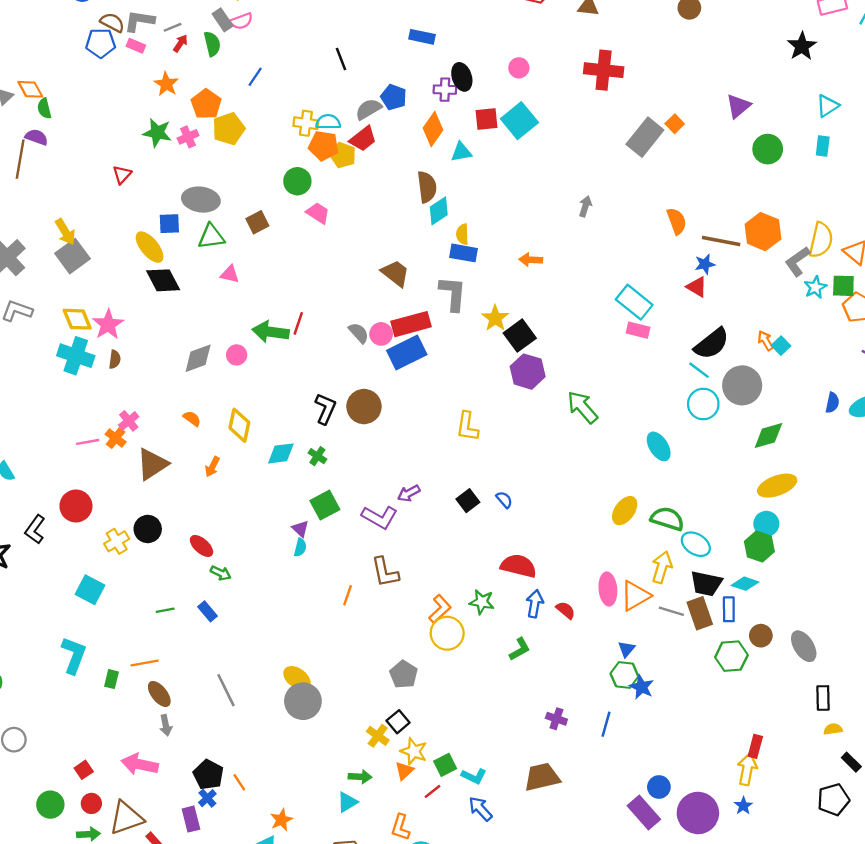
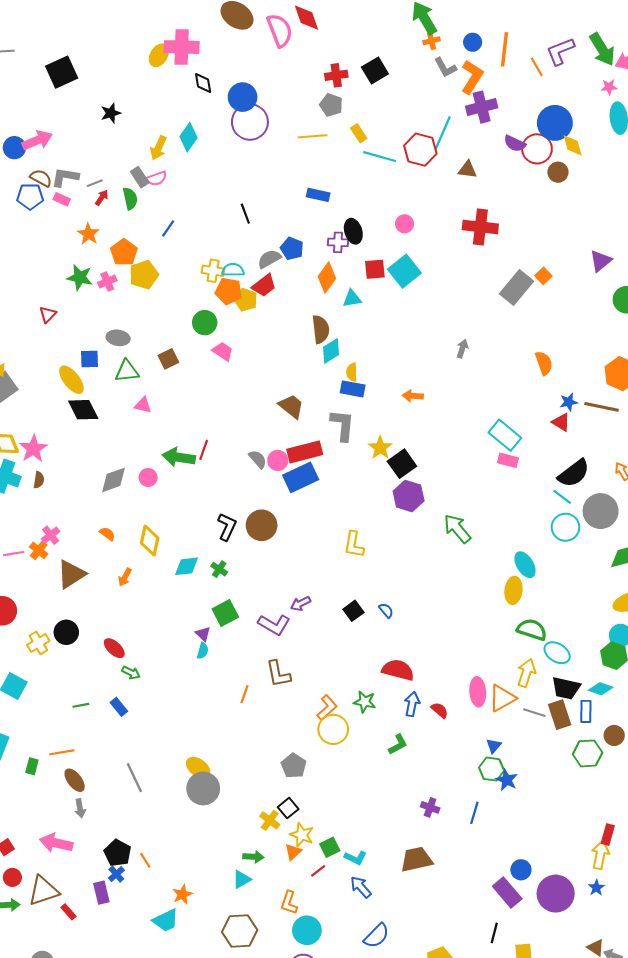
gray ellipse: (201, 200) -> (118, 338), size x0.7
brown line: (721, 241) -> (601, 407), moved
yellow ellipse: (625, 511) -> (513, 590), moved, turned -30

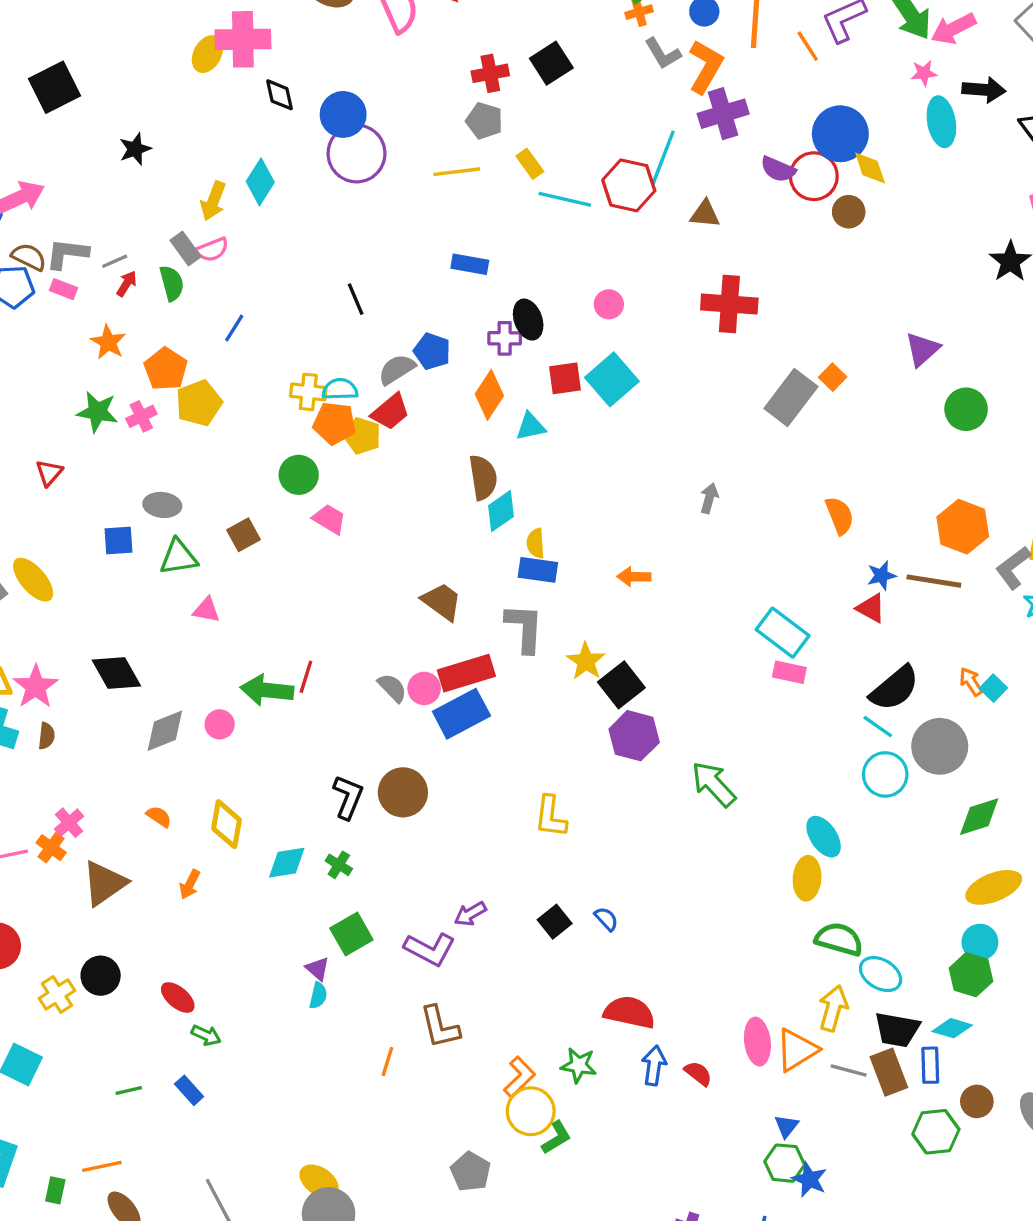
yellow ellipse: (71, 380) -> (33, 580), moved
black diamond: (83, 410) -> (116, 673), moved
green L-shape: (398, 745) -> (556, 1137), moved

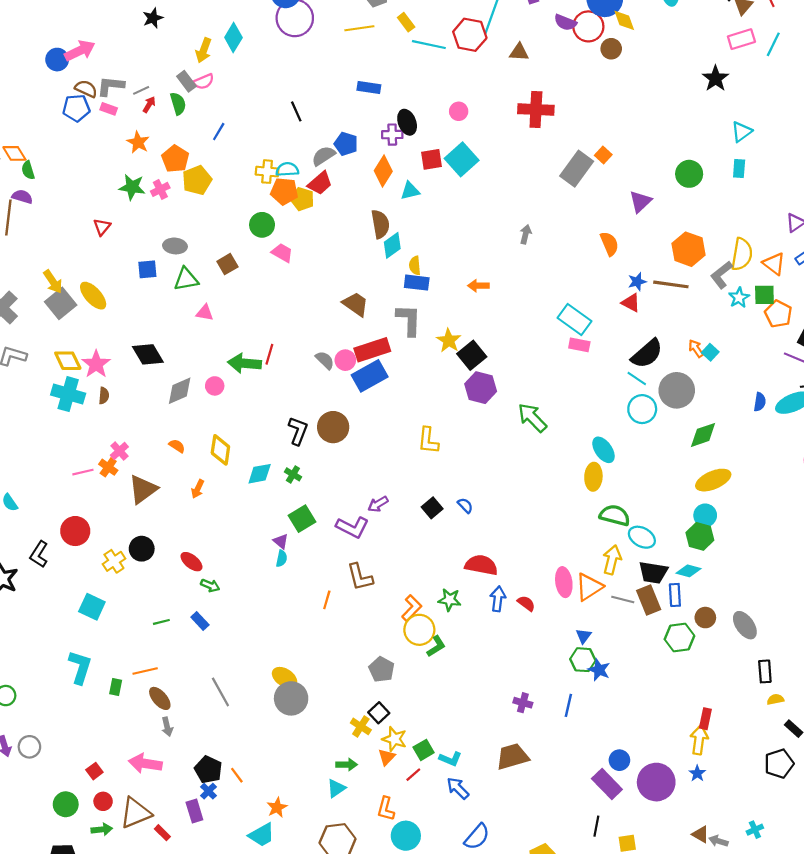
purple triangle: (922, 349) -> (640, 202), moved

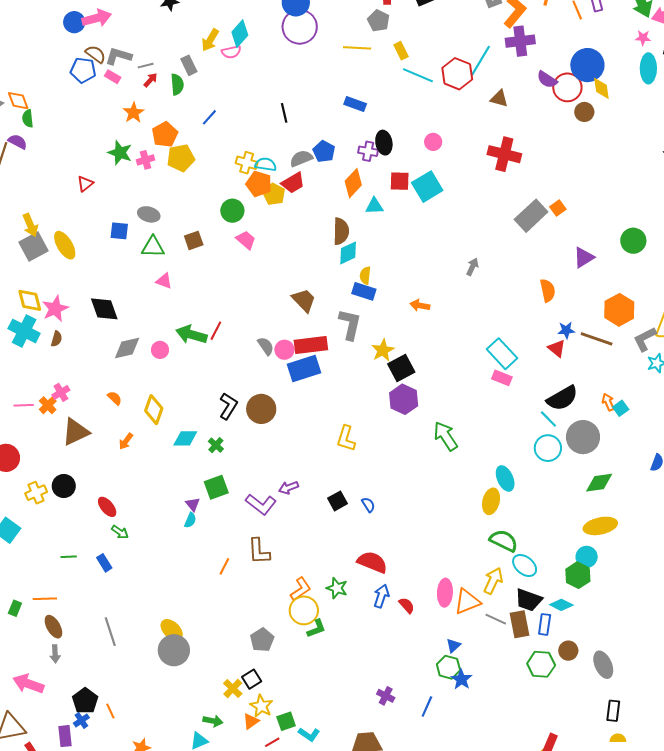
pink semicircle: (204, 82) -> (231, 52), moved

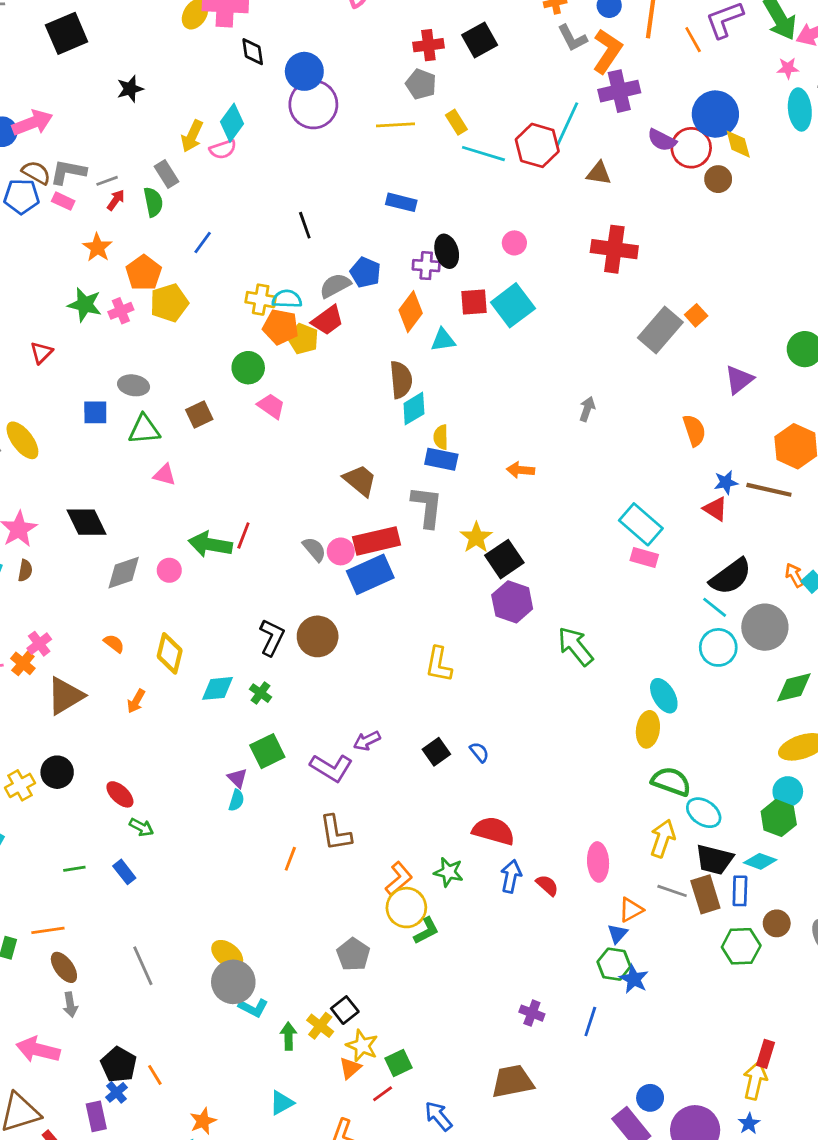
orange triangle: (467, 602) -> (631, 910), moved, size x0.7
green arrow: (213, 721) -> (289, 1036), moved, turned -96
cyan L-shape: (309, 734) -> (253, 1008), moved

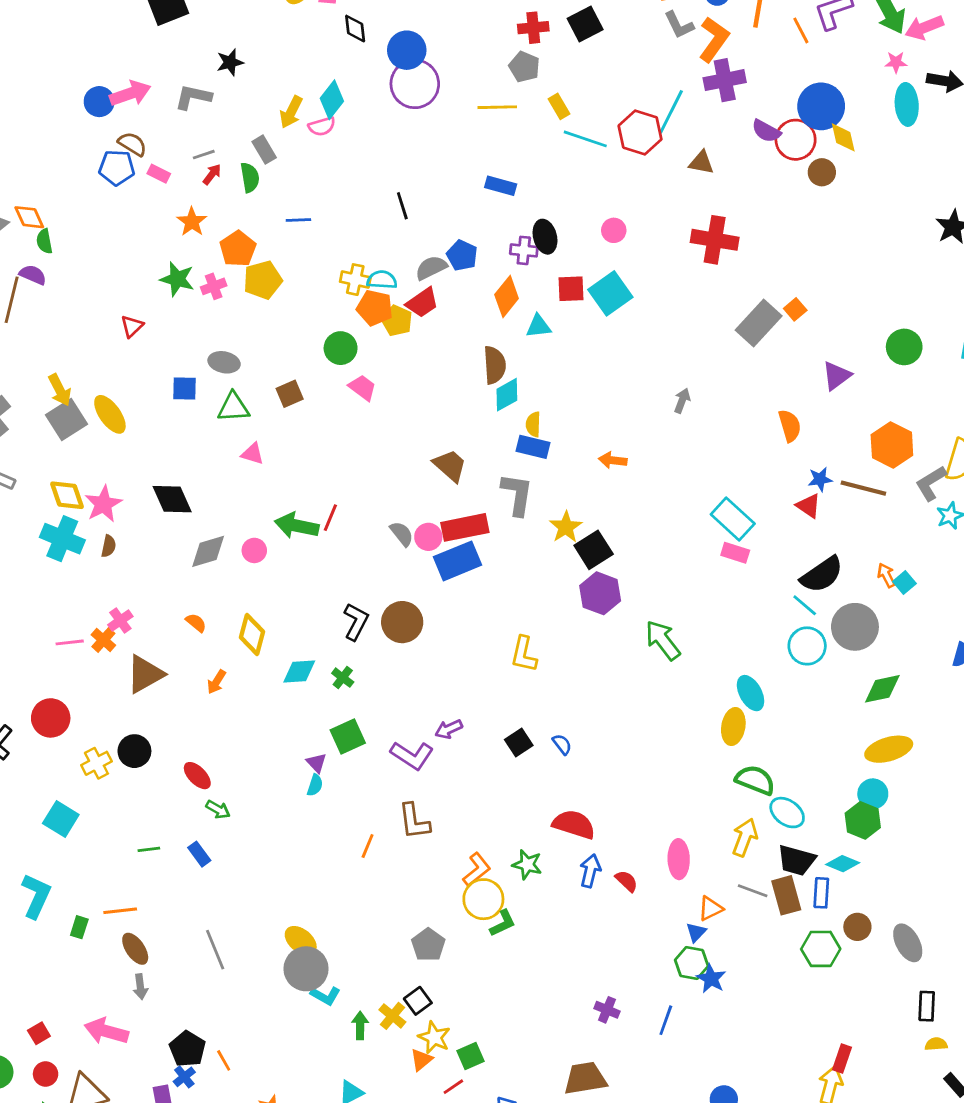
gray L-shape: (68, 172) -> (193, 97), moved
blue line: (203, 243) -> (298, 220), turned 50

